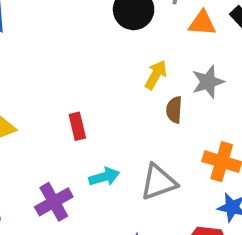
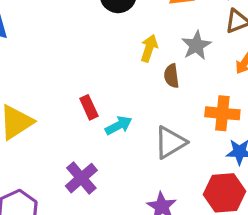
cyan arrow: (104, 177) -> (119, 125), moved

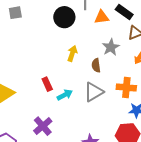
yellow arrow: (149, 48) -> (72, 53), moved
gray triangle: (170, 142) -> (94, 92), moved

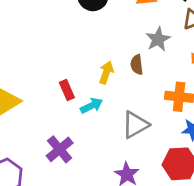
yellow arrow: (72, 53) -> (106, 72), moved
gray triangle: (94, 92) -> (135, 125), moved

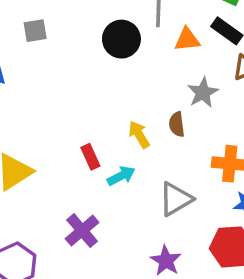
yellow arrow: (106, 72) -> (139, 134), turned -50

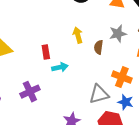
yellow arrow: (139, 134) -> (78, 35), moved
gray triangle: (176, 199) -> (99, 94), moved

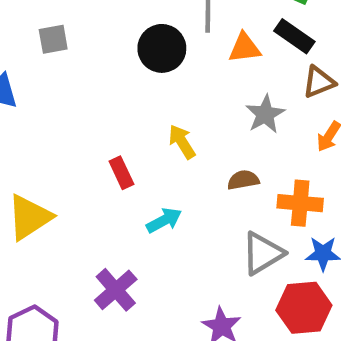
brown semicircle: (99, 47) -> (243, 180), moved, turned 88
red rectangle: (46, 52) -> (121, 173), moved

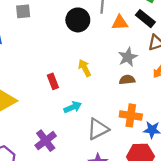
brown semicircle: (243, 180) -> (127, 80), moved
orange cross: (300, 203) -> (131, 115), moved
gray triangle: (263, 253) -> (98, 129), moved

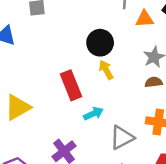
black circle: (78, 20) -> (100, 43), moved
red rectangle: (53, 81) -> (71, 85), size x1.6

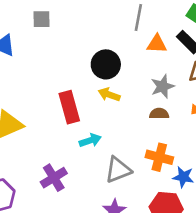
yellow arrow: (106, 70) -> (109, 95), turned -48

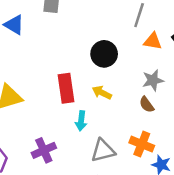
yellow arrow: (109, 95) -> (102, 93), moved
brown semicircle: (159, 114) -> (147, 105), turned -133
cyan arrow: (90, 140) -> (81, 121), turned 108

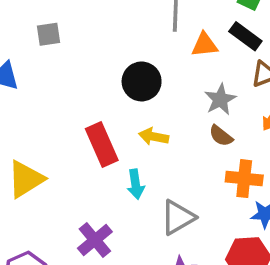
orange cross: (142, 144) -> (244, 179), moved

